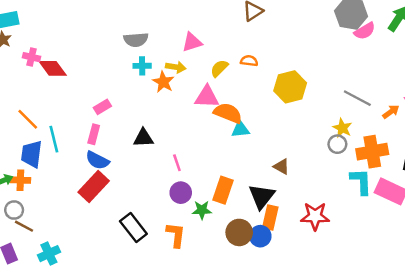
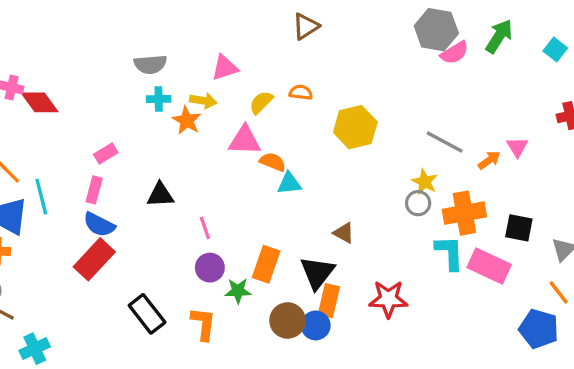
orange semicircle: (228, 113) -> (273, 162), size x0.7

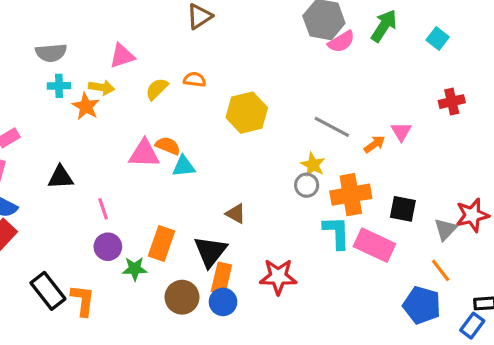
pink triangle: (245, 140) -> (144, 154), moved
orange L-shape: (203, 324) -> (83, 300), moved
blue circle: (316, 325) -> (223, 302), moved

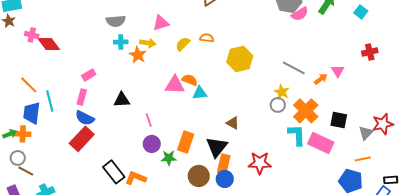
orange cross: (351, 195) -> (306, 111), turned -35
orange line: (441, 270) -> (363, 159), turned -63
orange L-shape: (83, 300) -> (136, 178), turned -75

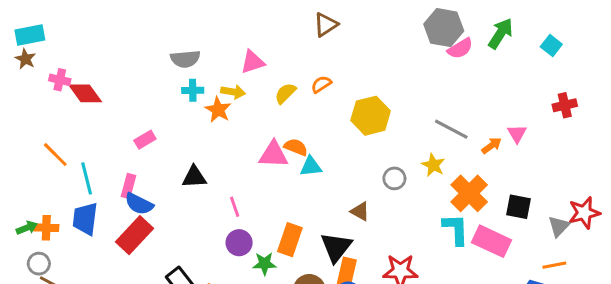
orange semicircle: (207, 38) -> (321, 84), turned -40
pink rectangle: (82, 97) -> (128, 186), moved
gray circle: (278, 105) -> (394, 178), moved
blue trapezoid: (32, 113) -> (85, 219), moved

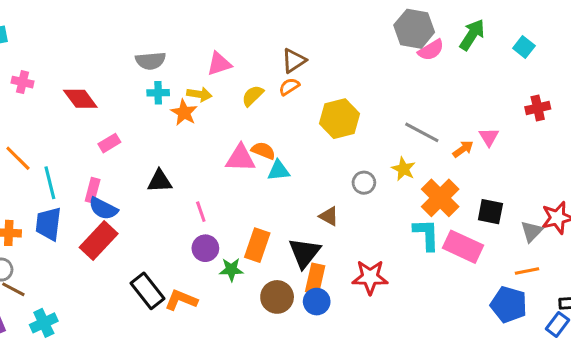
brown triangle: (326, 25) -> (294, 61), moved
red diamond: (85, 93) -> (80, 99), moved

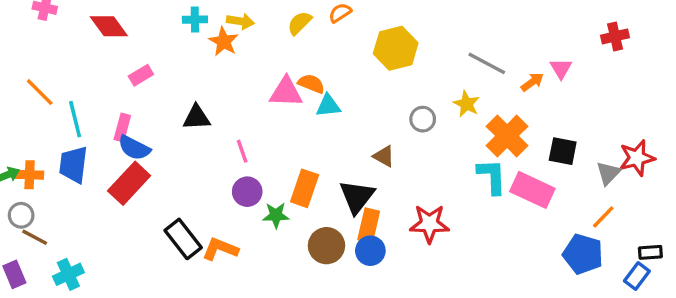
orange line: (527, 271) -> (603, 217), turned -35

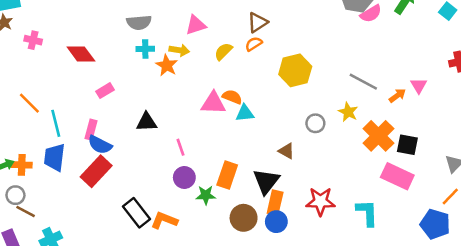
black square: (563, 151) -> (407, 145), moved
cyan L-shape: (492, 176) -> (367, 213), moved

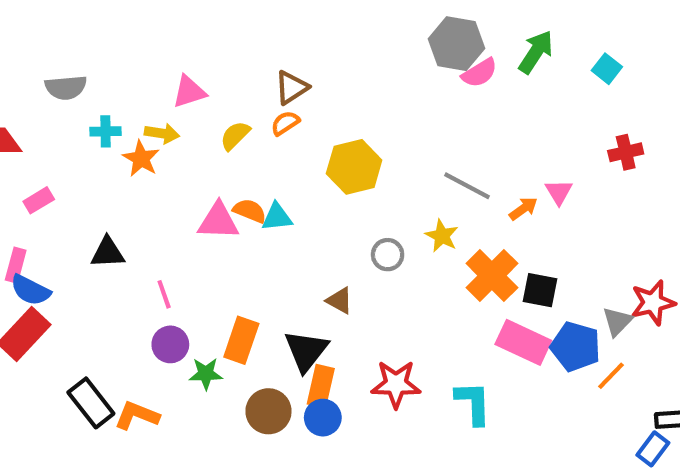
gray semicircle: (139, 22) -> (66, 88), moved
cyan triangle: (245, 113) -> (277, 217), moved
blue pentagon: (435, 224) -> (576, 347), moved

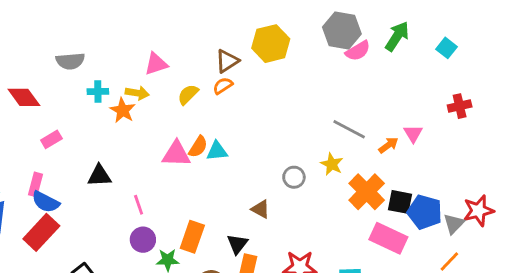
yellow hexagon: (354, 167) -> (271, 44), moved
orange semicircle: (250, 211) -> (198, 147), turned 100
blue pentagon: (576, 347) -> (425, 212), moved
black triangle: (306, 351) -> (237, 244), size x0.7

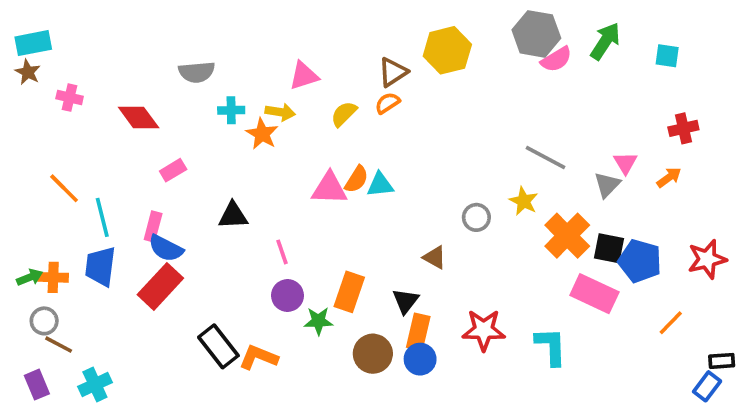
cyan square: (446, 48) -> (667, 56), turned -30
orange arrow: (388, 145) -> (669, 177), moved
gray triangle: (454, 224) -> (607, 185), moved

